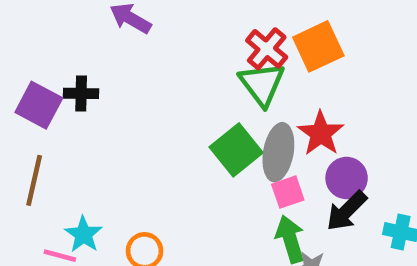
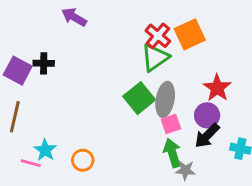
green triangle: (262, 84) -> (155, 58), turned 32
red star: (321, 133) -> (217, 88), moved

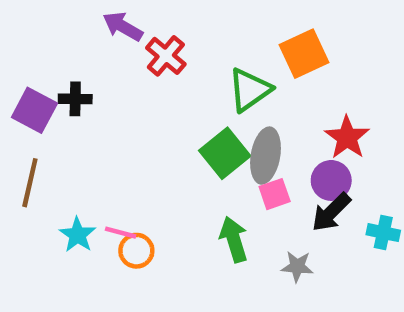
red cross: (158, 36) -> (166, 56), moved
green arrow: (172, 153) -> (234, 239), moved
pink line: (31, 163) -> (121, 233), moved

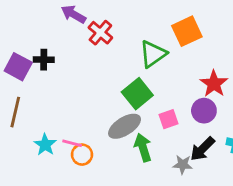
gray ellipse: (265, 156) -> (125, 126), moved, turned 48
black arrow: (331, 212) -> (203, 149), moved

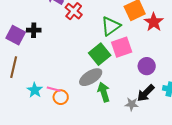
red star: (214, 84) -> (154, 22), moved
pink square: (168, 119) -> (122, 47), moved, size x1.5

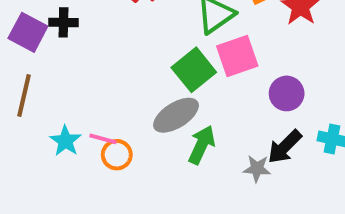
green arrow: (104, 92) -> (202, 145), turned 42

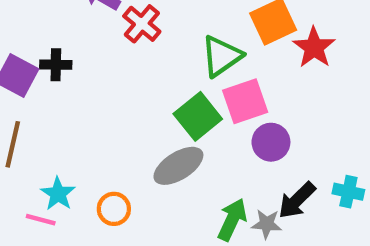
purple circle: (287, 93) -> (271, 142), moved
pink line: (103, 139) -> (41, 220), moved
green arrow: (202, 145) -> (232, 220), moved

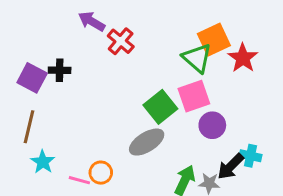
green triangle: (221, 56) -> (197, 58), moved, turned -44
cyan cross: (348, 192) -> (250, 156), moved
cyan star: (58, 194) -> (43, 162), moved
pink line: (41, 220) -> (79, 180), moved

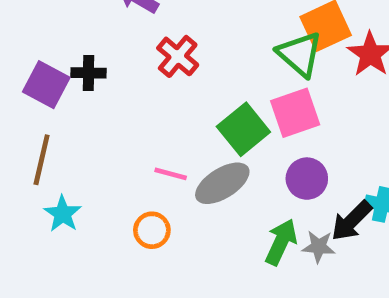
red cross: (121, 41) -> (178, 56), moved
purple circle: (212, 125) -> (307, 179), moved
pink line: (79, 180) -> (171, 174), moved

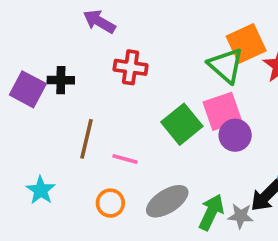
red cross: (178, 56) -> (131, 67), turned -32
brown line: (42, 160) -> (86, 139), moved
purple circle: (307, 179) -> (235, 135), moved
gray ellipse: (222, 183) -> (167, 201), moved

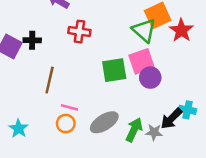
green square: (182, 124) -> (114, 70), turned 30
pink line: (125, 159) -> (69, 107), moved
cyan star: (41, 190) -> (19, 129), moved

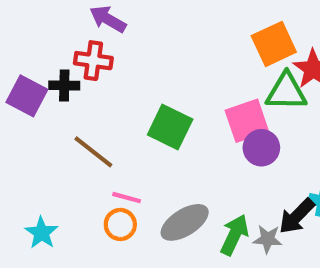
green triangle: (144, 30) -> (286, 92), moved, turned -40
red cross: (79, 32) -> (93, 61), moved
green square: (114, 70) -> (170, 127), moved, turned 35
brown line: (50, 80) -> (93, 152), turned -65

